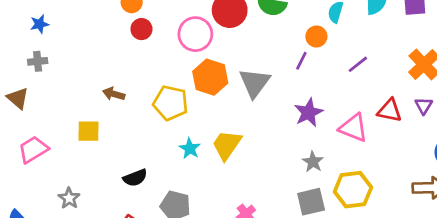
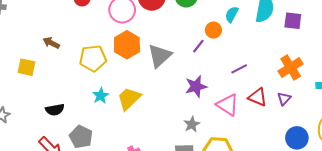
purple line: (358, 64) -> (239, 69), moved
yellow pentagon: (171, 103) -> (93, 58), turned -30

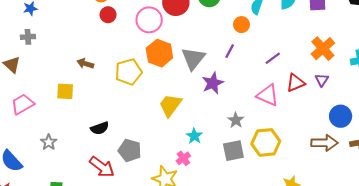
purple line: (198, 46) -> (230, 51), moved
purple star: (196, 86) -> (213, 83), moved
cyan star: (101, 96) -> (194, 136), moved
red triangle: (258, 97) -> (296, 83), turned -36

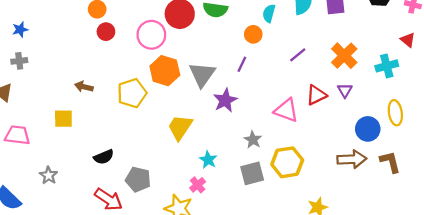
purple line: (273, 58) -> (298, 55), moved
pink trapezoid: (22, 104) -> (17, 135), turned 40

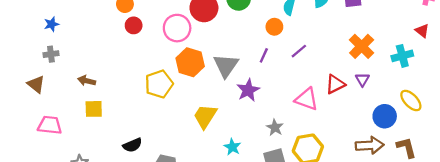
purple line: (298, 55) -> (299, 51), moved
brown arrow: (84, 87) -> (87, 81), moved
yellow ellipse: (395, 113) -> (411, 101), turned -35

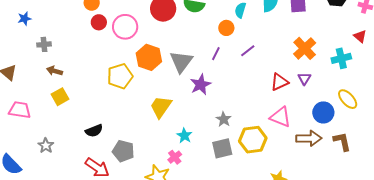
pink circle: (177, 28) -> (125, 27), moved
gray cross: (51, 54) -> (44, 44), moved
pink triangle: (307, 99) -> (281, 117), moved
yellow square: (94, 109) -> (60, 97), turned -30

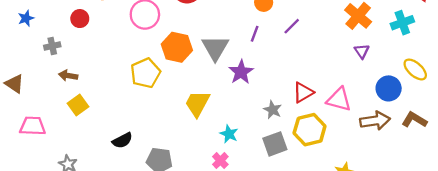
red circle: (99, 22) -> (80, 19), moved
red triangle: (280, 82) -> (303, 92), moved
brown L-shape: (342, 141) -> (414, 120), turned -40

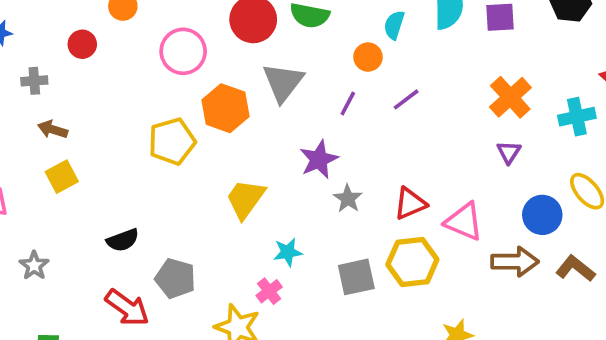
gray triangle: (215, 48) -> (283, 82), moved
gray star: (273, 110) -> (348, 199), moved
cyan star: (229, 134) -> (288, 252), turned 30

